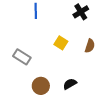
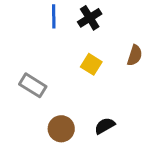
black cross: (81, 12) -> (90, 18), moved
brown semicircle: (90, 46) -> (135, 55), moved

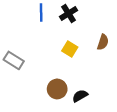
gray rectangle: (33, 85) -> (14, 60), moved
brown circle: (61, 129) -> (57, 89), moved

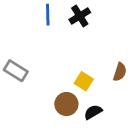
brown semicircle: (103, 42) -> (120, 72), moved
yellow square: (70, 49) -> (84, 81), moved

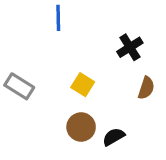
black cross: (80, 16) -> (130, 47), moved
yellow square: (84, 81) -> (83, 85), moved

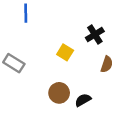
blue line: (58, 18) -> (26, 13), moved
yellow square: (83, 85) -> (65, 52), moved

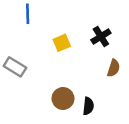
yellow square: (65, 52) -> (62, 43), moved, turned 35
black semicircle: (83, 100) -> (88, 106), turned 126

